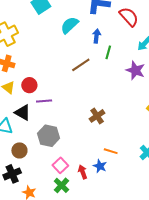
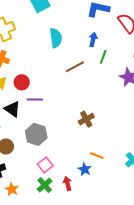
cyan semicircle: (69, 25) -> (56, 38), moved, turned 120
red arrow: (83, 172) -> (68, 184), moved

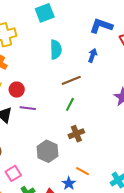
green line: (103, 57) -> (70, 104), moved
gray hexagon: (36, 134) -> (47, 151), moved
pink square: (45, 165) -> (13, 173), moved

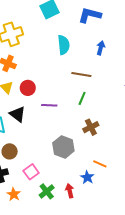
blue L-shape: (101, 26) -> (90, 15), moved
brown line: (71, 80) -> (81, 74), turned 36
purple line: (28, 108) -> (49, 105), moved

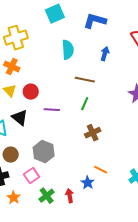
gray hexagon: (63, 147) -> (44, 152), moved

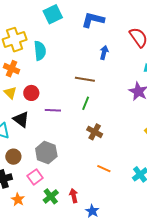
cyan semicircle: (68, 50) -> (40, 51), moved
brown cross: (93, 133) -> (95, 132), turned -35
blue star: (88, 183) -> (92, 211), moved

